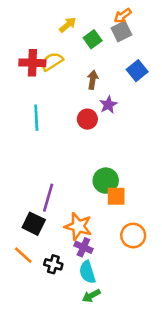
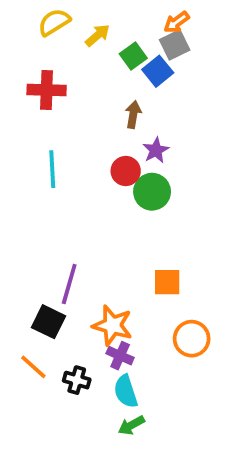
yellow semicircle: (52, 61) -> (54, 22), moved
blue square: (137, 71) -> (158, 71), moved
green circle: (106, 181) -> (152, 192), moved

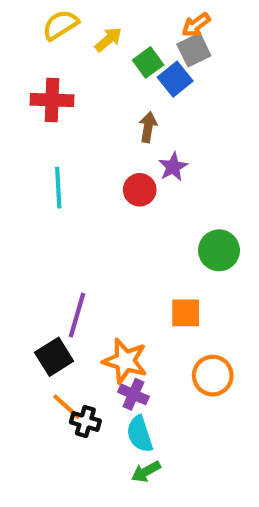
green circle: (152, 192) -> (219, 250), moved
black square: (48, 322) -> (54, 357), turned 32
orange line: (33, 367) -> (67, 407), moved

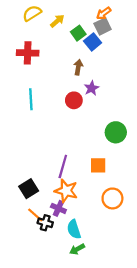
purple line: (77, 315) -> (63, 166), moved
purple cross: (133, 394) -> (58, 208), moved

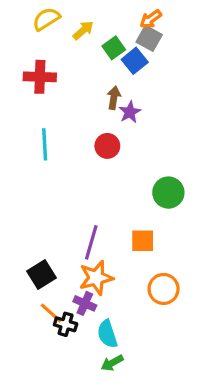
gray square: (103, 26) -> (149, 38), turned -35
purple star: (92, 88) -> (130, 112), moved
orange star: (66, 191) -> (96, 278), turned -30

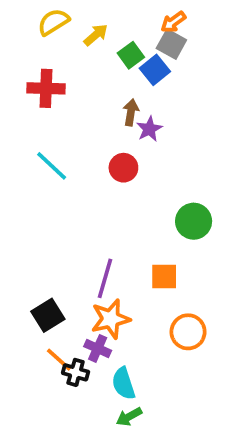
cyan line: (45, 144) -> (52, 166), turned -44

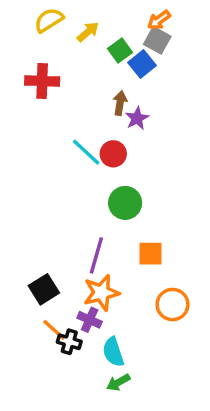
cyan line: (52, 166) -> (86, 152), moved
green circle: (194, 221) -> (125, 203), moved

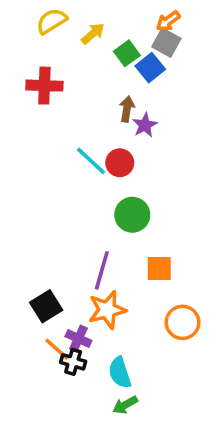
purple cross: (90, 320) -> (78, 339), moved

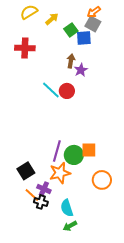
blue square: (150, 68) -> (84, 38), turned 35
green circle: (132, 215) -> (74, 155), moved

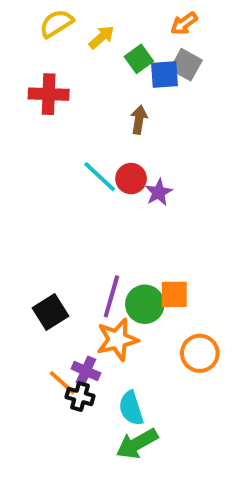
gray square: (93, 24) -> (186, 65), moved
purple star: (81, 70) -> (159, 192), moved
black square: (26, 171) -> (51, 312), moved
green arrow: (70, 226) -> (137, 444), size x1.5

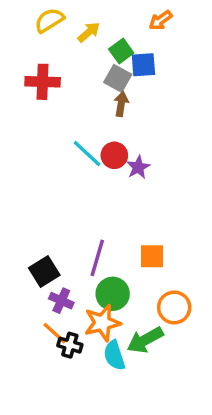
gray square: (186, 65) -> (118, 78), moved
green circle: (145, 304) -> (113, 294), moved
orange star: (117, 340) -> (102, 323), moved
purple cross: (86, 371) -> (61, 301), moved
green arrow: (137, 444) -> (145, 340), moved

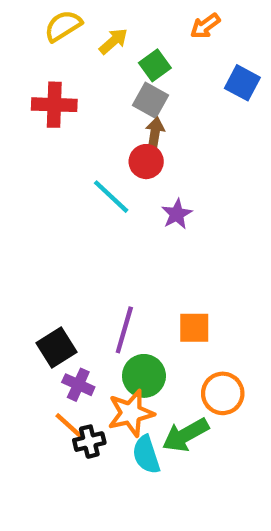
blue square: (143, 65) -> (242, 83), moved, turned 32
red circle: (114, 155) -> (146, 162), moved
black cross: (70, 345) -> (89, 442), turned -30

